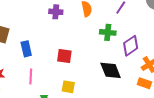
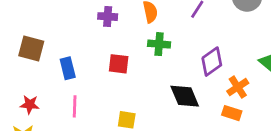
green cross: (108, 32) -> (159, 44), moved
red square: (64, 56) -> (119, 64), moved

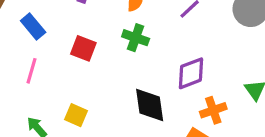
blue rectangle: (68, 68) -> (33, 26), moved, turned -40
pink line: (75, 106) -> (32, 71), moved

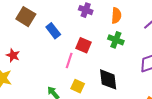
pink line: (32, 71) -> (69, 61), moved
black diamond: (150, 105) -> (108, 79), moved

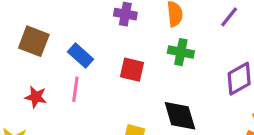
red star: (13, 55) -> (36, 97), moved
pink line: (69, 61) -> (75, 89), moved

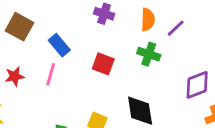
purple line: (229, 17) -> (176, 28), moved
red star: (36, 97) -> (15, 76), turned -30

